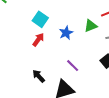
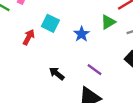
red arrow: (38, 40) -> (29, 37), moved
black arrow: (39, 76) -> (57, 74), moved

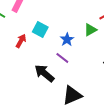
purple line: (94, 70) -> (62, 58), moved
black arrow: (57, 74) -> (44, 73), size x1.5

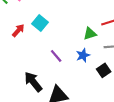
blue star: (67, 40) -> (83, 55), moved
black arrow: (44, 73) -> (33, 82), moved

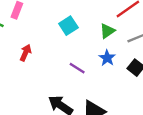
cyan square: (40, 23) -> (68, 26), moved, turned 35

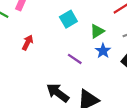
green triangle: (107, 31) -> (97, 31), moved

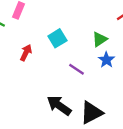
cyan square: (68, 19) -> (57, 38), moved

